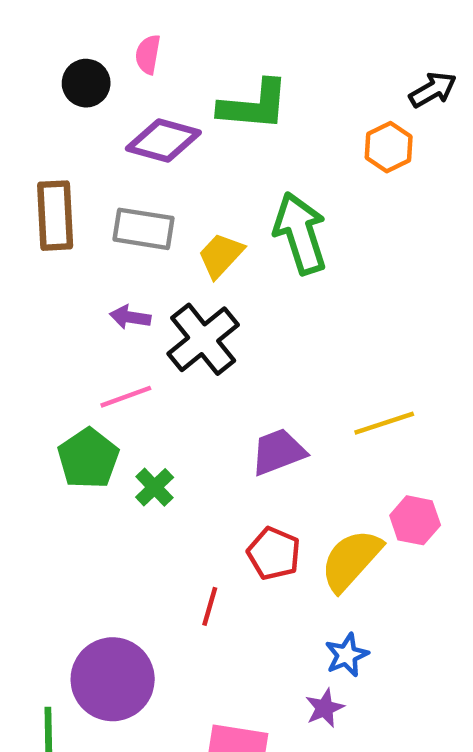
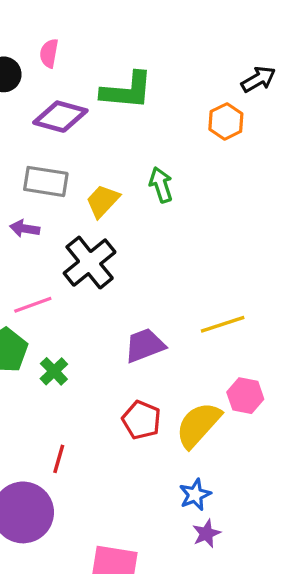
green arrow: (300, 233) -> (161, 185), size x0.6
purple arrow: (130, 317) -> (25, 229), moved
red line: (210, 606) -> (59, 459), moved
purple star: (325, 708) -> (206, 534), moved

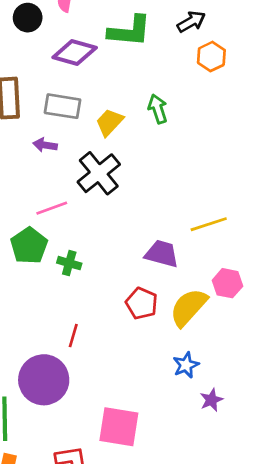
black arrow: (258, 79) -> (191, 22), moved
purple trapezoid: (145, 345) -> (162, 254), moved, turned 36
green cross: (54, 371) -> (69, 263), turned -30
purple star: (206, 534) -> (211, 400), moved

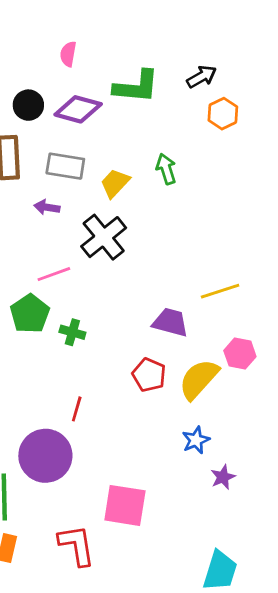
black circle: (28, 18) -> (28, 105), moved

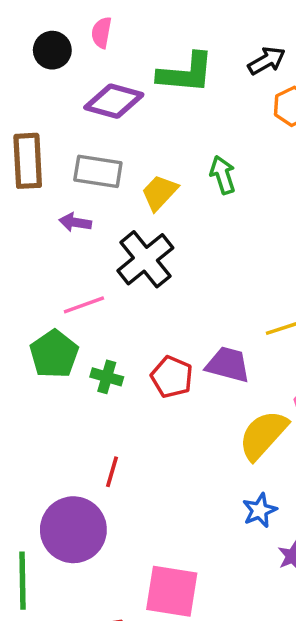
black circle: (28, 105) -> (52, 50), moved
red pentagon: (149, 375) -> (172, 377), moved

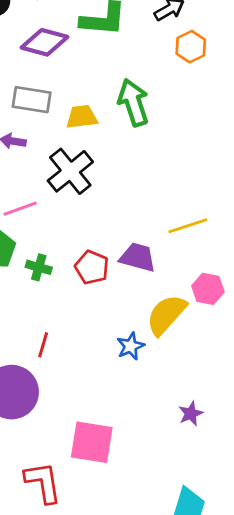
green arrow: (223, 175) -> (133, 102), size x1.5
yellow trapezoid: (159, 192) -> (82, 117), turned 40
blue star: (260, 510) -> (131, 346), moved

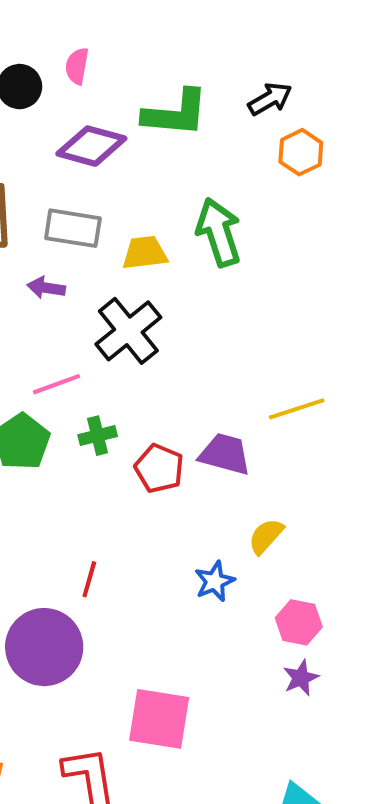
green cross: (39, 267) -> (98, 436), moved, turned -30
pink hexagon: (208, 289) -> (299, 622), moved
yellow semicircle: (166, 315) -> (266, 536), size x0.6

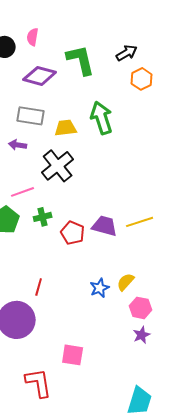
green L-shape: (176, 113) -> (81, 60), turned -108
yellow line: (297, 409) -> (140, 222), moved
yellow semicircle: (266, 536) -> (126, 282), moved
pink square: (159, 719) -> (73, 355), size x0.7

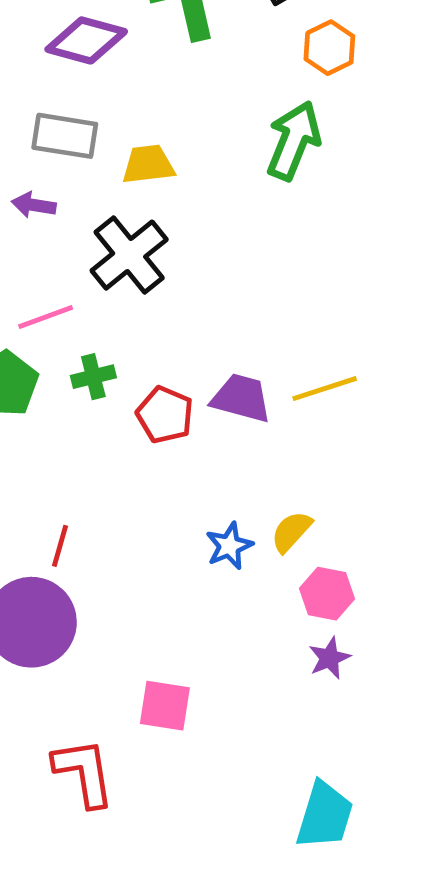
green arrow: (102, 118) -> (294, 141), moved, turned 40
red line: (39, 287) -> (60, 546), moved

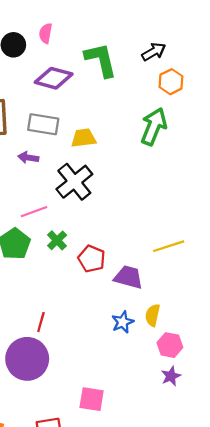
green cross: (93, 377) -> (57, 240), turned -30
purple trapezoid: (241, 398) -> (128, 277), moved
yellow semicircle: (291, 532) -> (153, 315), turned -30

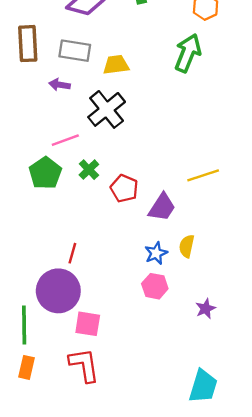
purple trapezoid: (128, 277) -> (162, 207), turned 108
pink hexagon: (170, 345) -> (155, 286), moved
pink square: (92, 399) -> (88, 324), moved

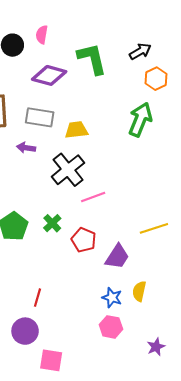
pink line: (65, 140) -> (93, 197), moved
blue star: (156, 253) -> (112, 298), turned -30
purple circle: (58, 291) -> (25, 331), size x0.7

